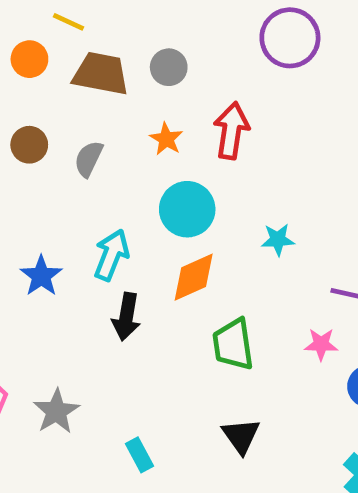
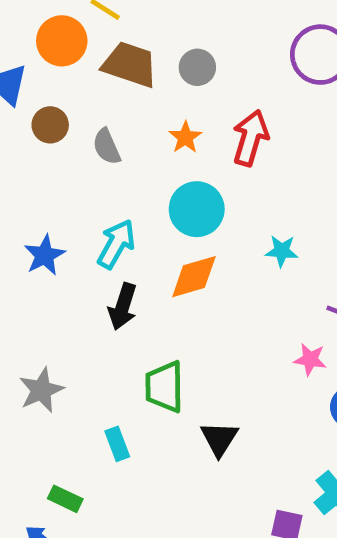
orange circle: (29, 59) -> (62, 41), size x1.4
gray semicircle: (89, 159) -> (107, 147), turned -57
green trapezoid: (233, 344) -> (164, 387), moved

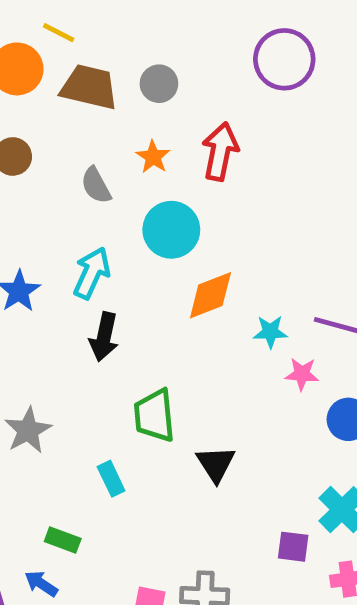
gray semicircle: (107, 147) -> (96, 185), moved
cyan star: (282, 251) -> (270, 332), moved
orange diamond: (194, 277) -> (210, 295), moved

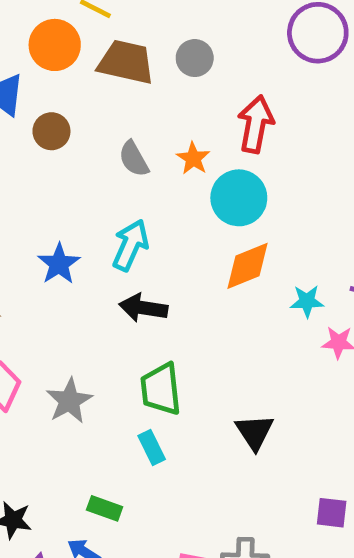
orange star: (153, 157) -> (193, 158), moved
cyan circle: (171, 230) -> (239, 198), moved
black arrow: (104, 337) -> (143, 308), turned 87
green trapezoid: (154, 416) -> (161, 389), moved

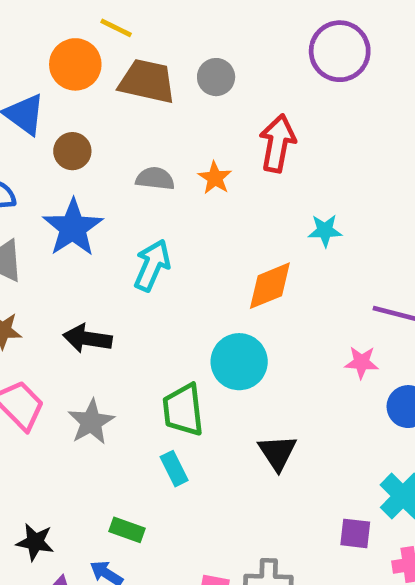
gray semicircle: (134, 159) -> (155, 179), turned 126
cyan circle: (239, 198) -> (239, 362), moved
blue star: (59, 264) -> (73, 228), moved, size x1.4
cyan star: (307, 301) -> (325, 231), moved
black arrow: (143, 308) -> (87, 339), moved

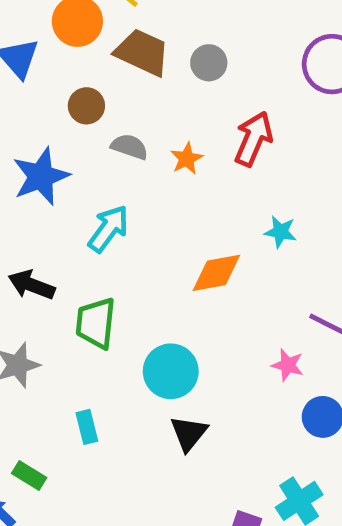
brown circle: (72, 151) -> (86, 106), moved
cyan circle: (239, 362) -> (171, 371), moved
green trapezoid: (183, 410) -> (96, 323), moved

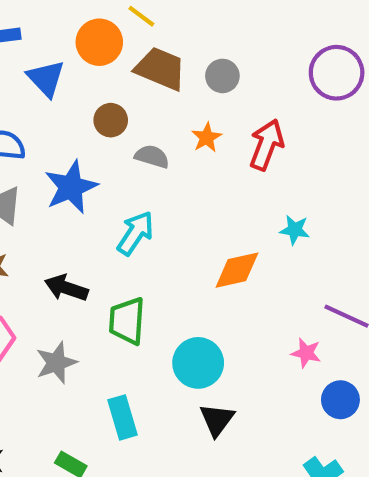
orange star: (187, 159) -> (207, 138), moved
cyan rectangle: (87, 427) -> (122, 417), size x1.4

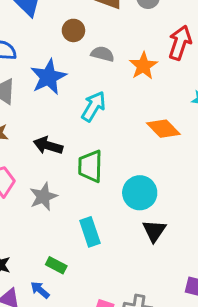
orange star: (207, 138) -> (143, 66), moved, size x1.4
orange diamond: (237, 270) -> (163, 129), turned 60

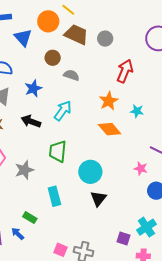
orange star: (143, 66) -> (109, 101), moved
blue star: (48, 77) -> (33, 88), size x0.7
black arrow: (48, 146) -> (31, 121), moved

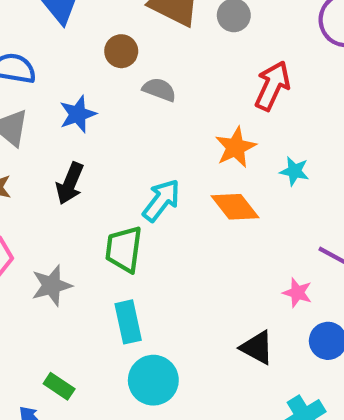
cyan arrow: (63, 111) -> (161, 200), moved
black arrow: (31, 121) -> (70, 183), turned -90
cyan circle: (90, 172) -> (153, 380), moved
cyan rectangle: (54, 196) -> (128, 322), moved
black triangle: (98, 198) -> (257, 348), moved, turned -42

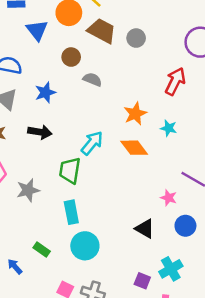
red arrow: (272, 86) -> (175, 81), moved
black arrow: (70, 183) -> (40, 132), turned -105
green rectangle: (59, 386) -> (42, 250), moved

